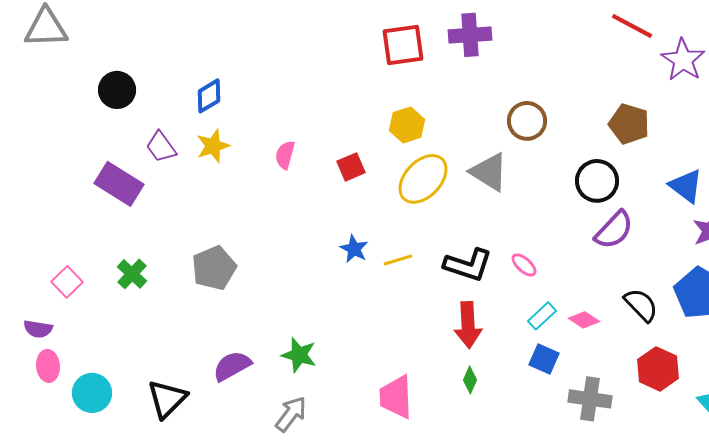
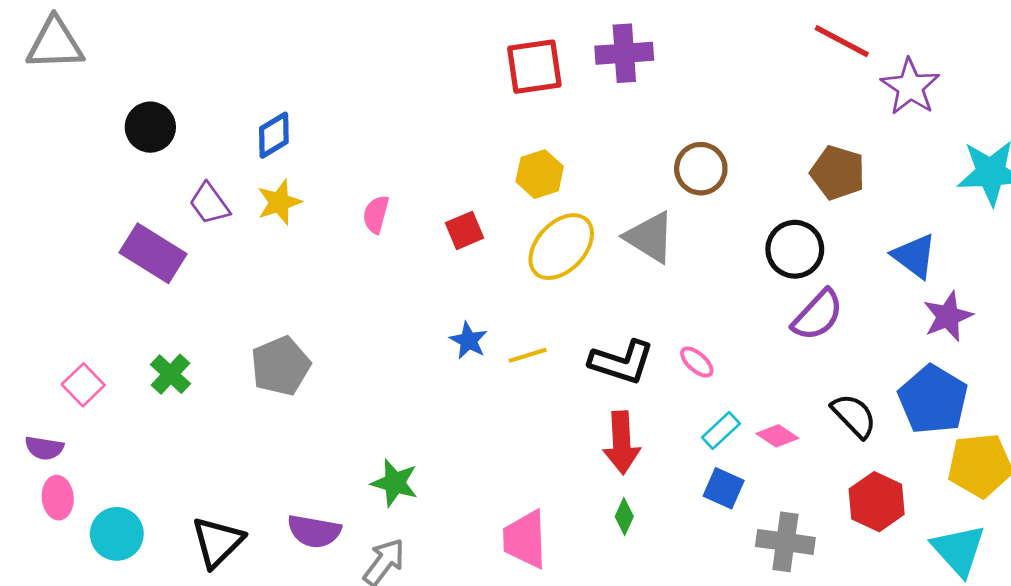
purple semicircle: (232, 366) -> (314, 531), moved, turned -141

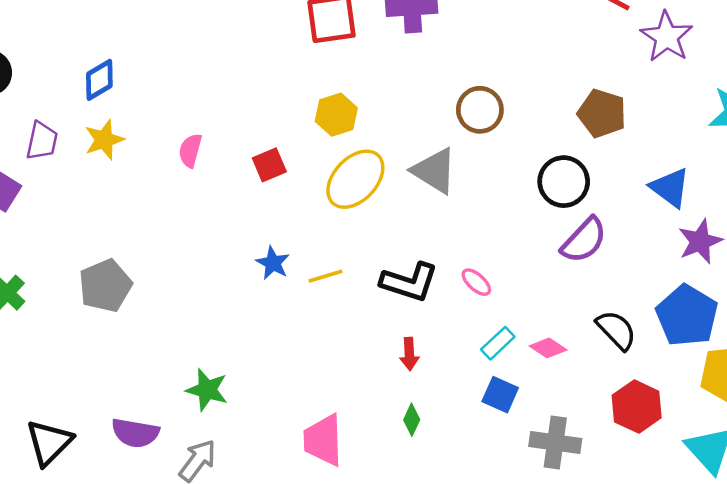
purple trapezoid: (209, 204) -> (42, 141), turned -132
red arrow: (622, 443) -> (409, 354), size x0.6

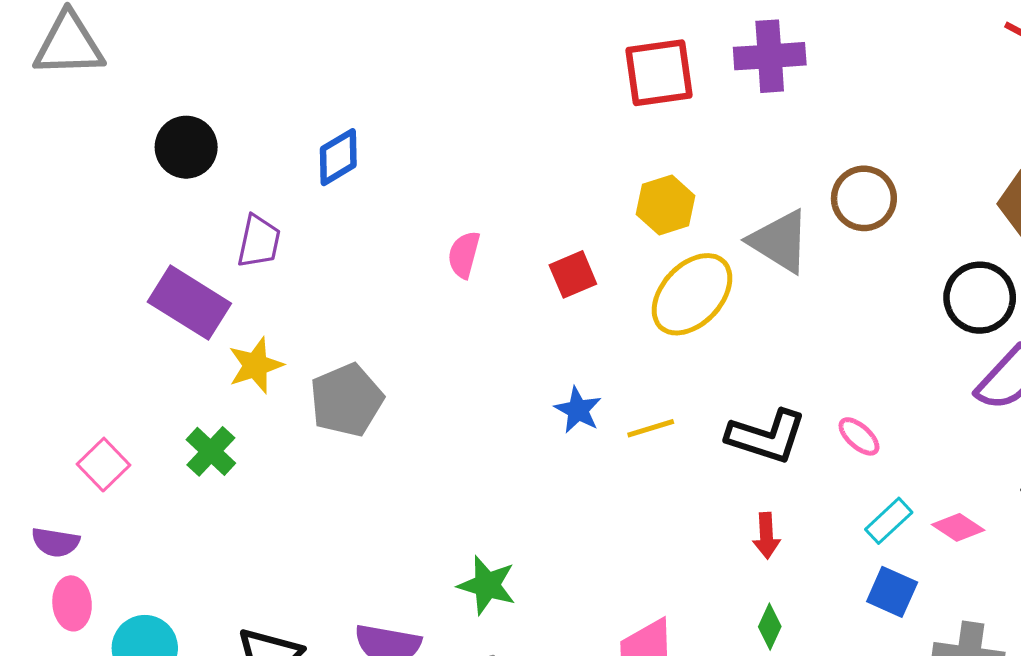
yellow star: (104, 140) -> (256, 365), moved
gray triangle: (434, 171) -> (780, 241), moved
gray pentagon: (105, 286) -> (346, 400), moved

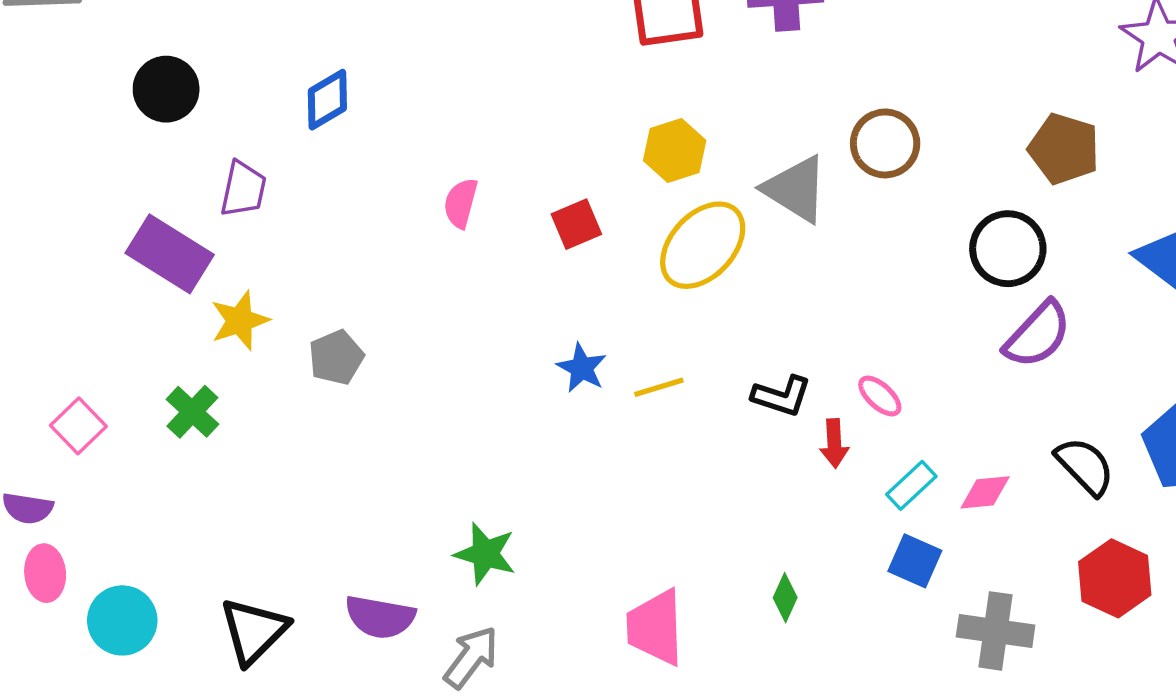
gray pentagon: (346, 400) -> (336, 357), size x0.7
black L-shape: (766, 436) -> (782, 396), size x0.7
pink diamond: (958, 527) -> (985, 492), turned -39
red arrow: (766, 536) -> (834, 443), moved

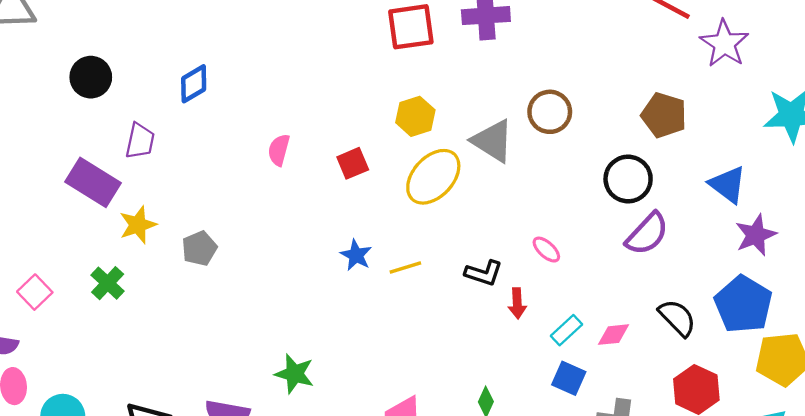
pink ellipse: (880, 396) -> (546, 250), moved

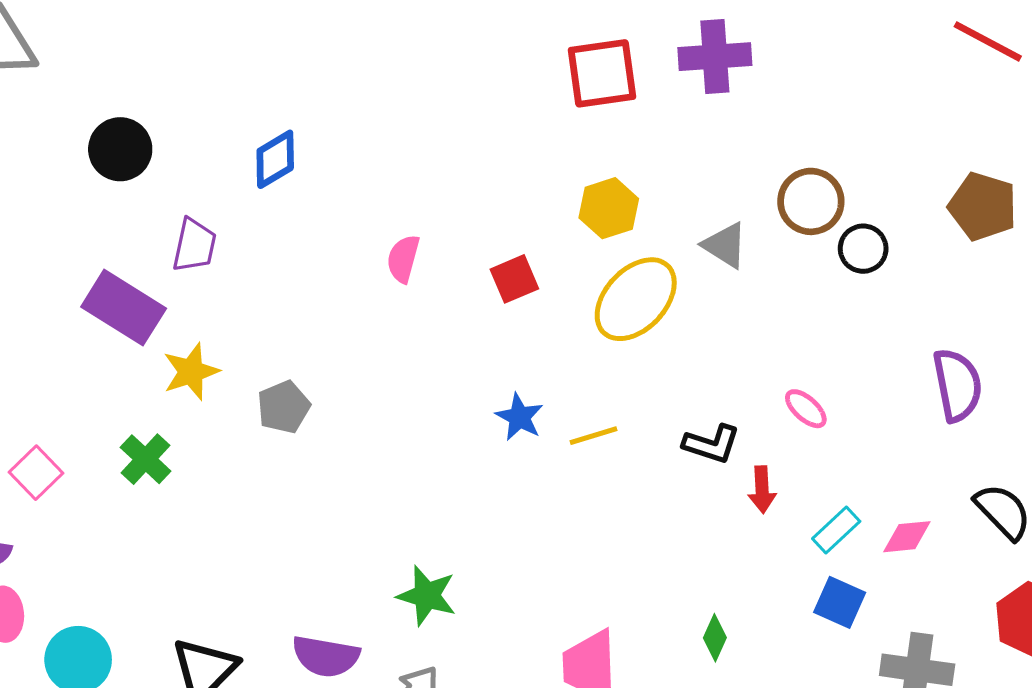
gray triangle: (493, 141) -> (725, 245), size x0.7
black circle: (628, 179) -> (863, 249), moved, size x0.7
purple semicircle: (647, 234) -> (957, 385), turned -54

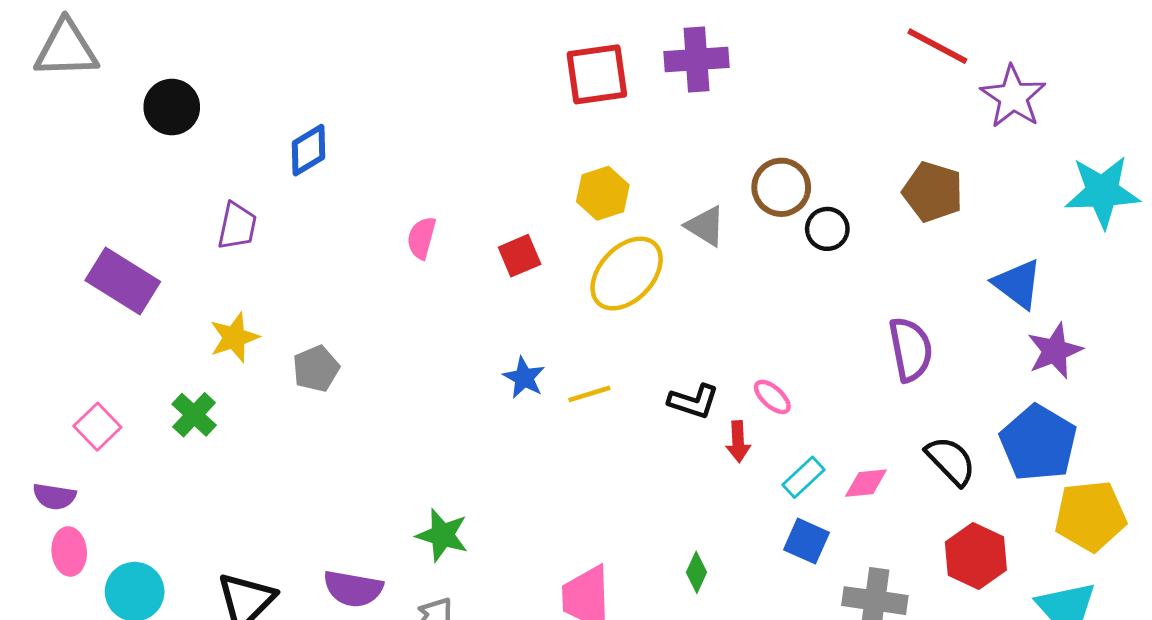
black circle: (120, 149) -> (172, 107), moved
purple rectangle: (124, 308) -> (123, 281), moved
pink ellipse: (806, 409) -> (772, 397), moved

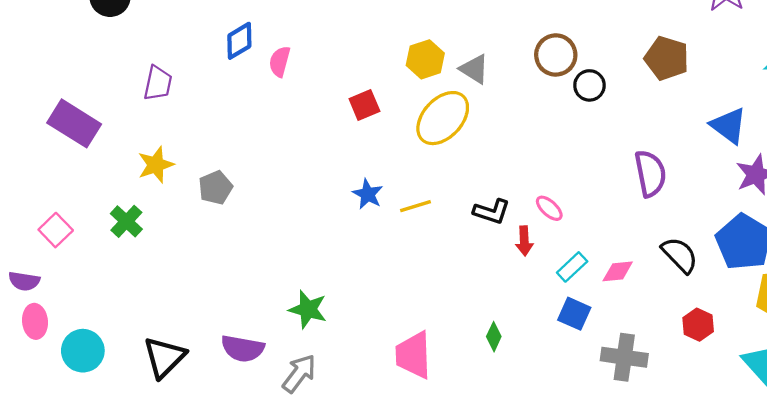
blue diamond: (309, 150) -> (239, 41), moved
gray triangle: (705, 226) -> (474, 69), moved
pink semicircle: (421, 238) -> (280, 62), moved
red hexagon: (976, 556) -> (698, 325), size x0.7

